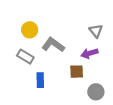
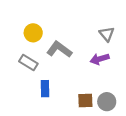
brown square: (77, 72) -> (85, 100), moved

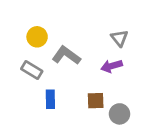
brown square: (85, 100) -> (96, 101), moved

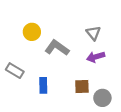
gray triangle: (119, 38) -> (93, 33), moved
gray rectangle: (32, 70) -> (15, 71), moved

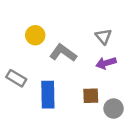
blue rectangle: (43, 85) -> (48, 95), size x1.5

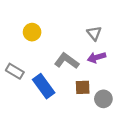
gray L-shape: (63, 53) -> (67, 61), moved
blue rectangle: (48, 95) -> (44, 86), turned -35

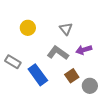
gray triangle: (94, 33) -> (66, 29), moved
brown square: (83, 87) -> (72, 76), turned -32

